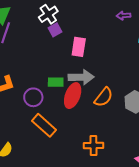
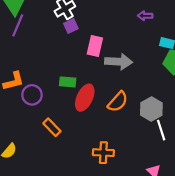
gray arrow: (81, 77) -> (119, 62), moved
purple circle: (33, 97) -> (32, 95), moved
orange rectangle: (44, 125) -> (52, 127), size x0.7

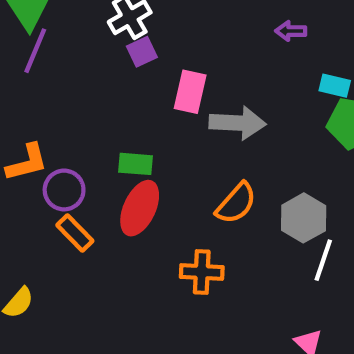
red ellipse: (85, 98) -> (140, 208), moved
orange rectangle: (52, 127) -> (75, 233), moved
white line: (161, 130) -> (323, 260), turned 36
orange cross: (103, 153) -> (202, 272), moved

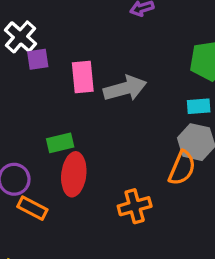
purple square: (142, 52) -> (38, 59), turned 35
cyan rectangle: (335, 86) -> (199, 106), moved
orange semicircle: (236, 203) -> (182, 168), moved

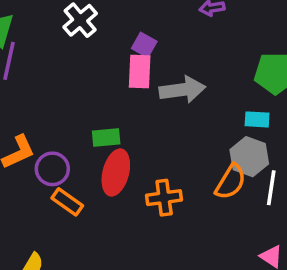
purple square: (38, 59) -> (144, 45), moved, turned 30
orange cross: (135, 206) -> (164, 198), moved

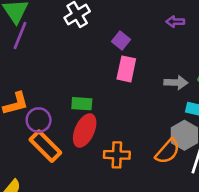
pink rectangle: (140, 71) -> (126, 69), moved
gray arrow: (182, 90) -> (176, 83), moved, size x0.7
orange rectangle: (67, 202) -> (45, 146), size x1.4

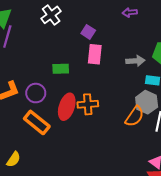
green rectangle: (82, 104) -> (61, 69), moved
purple circle: (39, 120) -> (36, 93), moved
orange cross: (117, 155) -> (88, 104), moved

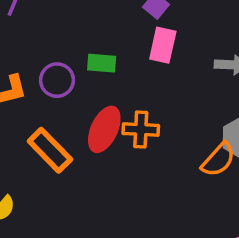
purple circle: (36, 93) -> (57, 80), moved

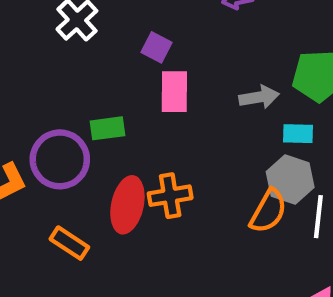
purple circle: (57, 80) -> (60, 159), size x1.4
orange rectangle: (50, 150) -> (69, 243), size x0.7

